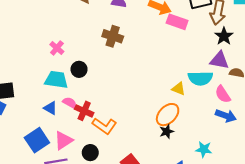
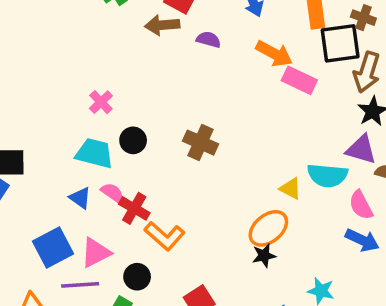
brown cross: (113, 36) -> (201, 143), moved

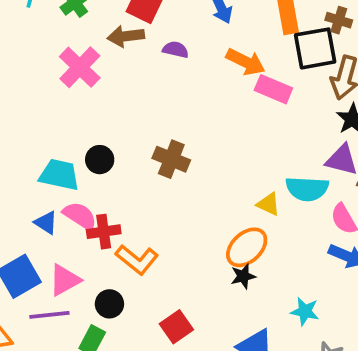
pink cross: (101, 102) -> (80, 67), moved, size x1.6
pink semicircle: (112, 193) -> (80, 216), size x1.4
red cross: (134, 208) -> (104, 232), turned -36

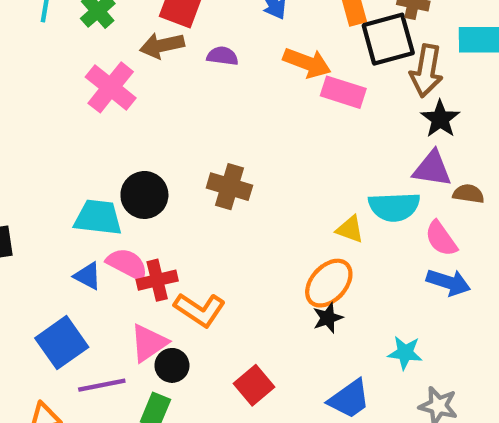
black circle: (100, 160) -> (144, 195), size x1.4
pink triangle: (65, 280) -> (149, 343), moved

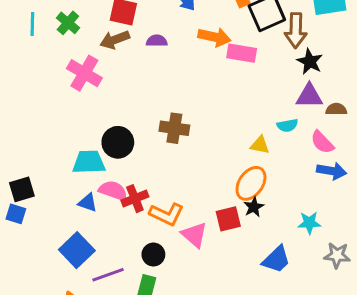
cyan semicircle: (394, 207) -> (287, 125), size x0.6
pink triangle: (149, 343) -> (194, 235), moved, turned -36
red square: (254, 385) -> (228, 219), moved, turned 35

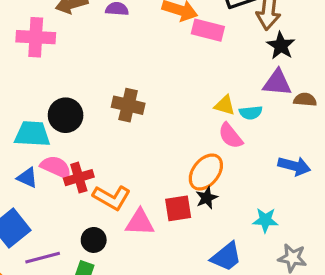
pink cross: (84, 73) -> (36, 37), turned -32
pink semicircle: (322, 142) -> (231, 136), moved
yellow triangle: (260, 145) -> (225, 105), moved
pink triangle: (194, 235) -> (140, 222), turned -44

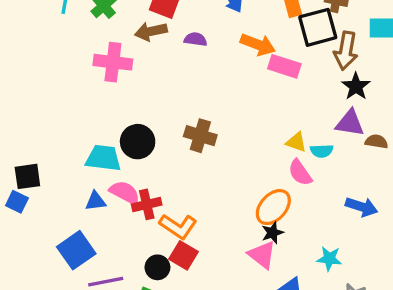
blue triangle: (27, 178) -> (96, 201), turned -35
red square: (178, 208) -> (184, 255), moved, turned 36
pink triangle: (140, 222) -> (262, 255), moved, turned 32

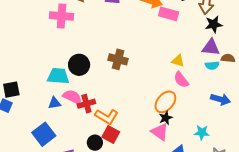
black star: (356, 86) -> (214, 24), turned 30
cyan semicircle: (322, 151) -> (212, 65), moved

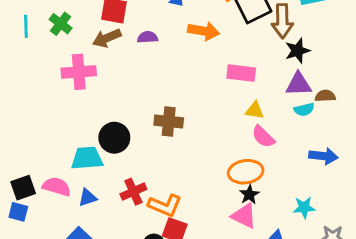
pink rectangle: (169, 14) -> (241, 73), moved
pink semicircle: (72, 97) -> (57, 187), moved
orange ellipse: (165, 102) -> (246, 172), turned 50

